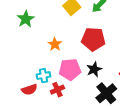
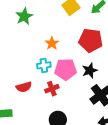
cyan cross: (43, 76) -> (44, 65), moved

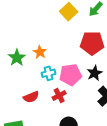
green star: (24, 16) -> (17, 58), moved
orange star: (52, 43) -> (40, 52), moved

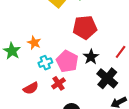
pink pentagon: (70, 75) -> (67, 61), turned -30

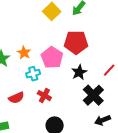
pink pentagon: (67, 61) -> (52, 57), moved
red cross: (58, 83) -> (44, 96), turned -32

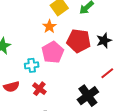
orange star: (24, 53) -> (49, 26), moved
black star: (79, 72) -> (104, 40), moved

